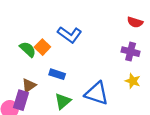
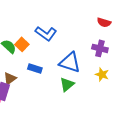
blue triangle: (97, 93) -> (70, 62), moved
green triangle: (63, 101) -> (67, 84), moved

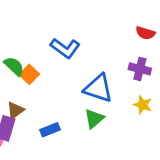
orange square: (22, 44) -> (29, 74), moved
blue rectangle: (35, 68) -> (50, 130), moved, turned -40

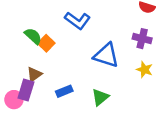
green triangle: (94, 119) -> (100, 97), moved

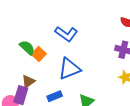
blue triangle: (106, 55) -> (69, 69), moved, turned -40

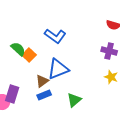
brown triangle: (28, 81) -> (42, 81), moved

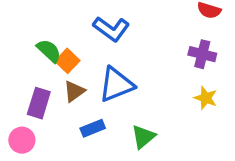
brown triangle: (42, 81) -> (74, 91), moved
purple rectangle: (12, 94) -> (39, 103), moved

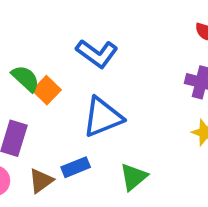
brown triangle: (74, 91) -> (41, 181), moved

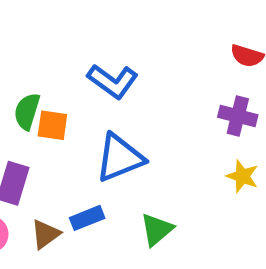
green semicircle: (26, 79) -> (27, 111), turned -116
orange square: (47, 90) -> (52, 125), turned -36

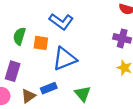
orange square: (52, 125) -> (41, 43), moved
green triangle: (157, 230) -> (83, 94), turned -30

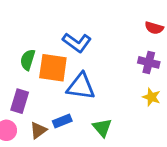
orange square: (41, 43) -> (53, 68), size x1.6
blue triangle: (65, 59) -> (81, 86), turned 30

